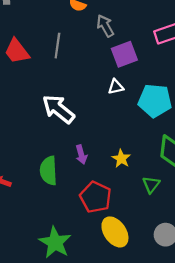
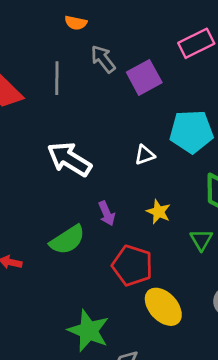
gray arrow: (105, 26) -> (103, 59), moved
white triangle: (116, 87) -> (145, 155), moved
green semicircle: (48, 171) -> (67, 240), turned -112

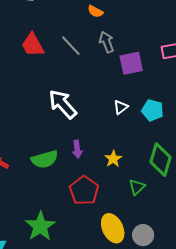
gray line: (57, 78) -> (71, 46), turned -60
cyan pentagon: (191, 131) -> (153, 110), size x0.7
white triangle: (145, 155) -> (121, 107), moved, turned -35
yellow ellipse: (163, 307) -> (113, 228), moved

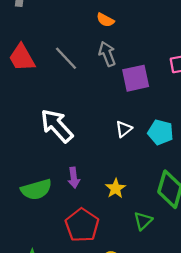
orange semicircle: (95, 11) -> (105, 20), moved

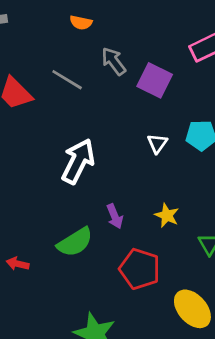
orange semicircle: (105, 20) -> (81, 23), moved
purple square: (136, 78) -> (155, 80), turned -36
white arrow: (57, 126) -> (78, 161), turned 84

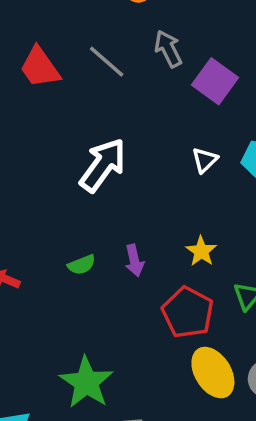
purple arrow: (115, 216) -> (134, 260), moved
green semicircle: (75, 242) -> (82, 265), size x0.6
red pentagon: (140, 269) -> (188, 312), moved

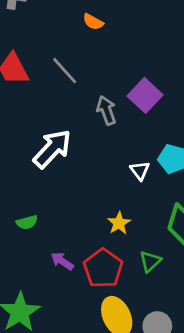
gray arrow: (168, 49) -> (106, 110), moved
white triangle: (205, 160) -> (140, 171), moved, turned -30
purple arrow: (134, 260) -> (62, 261), moved, turned 130

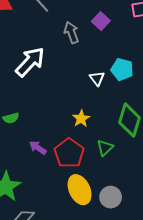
purple square: (145, 95) -> (101, 21), size x0.7

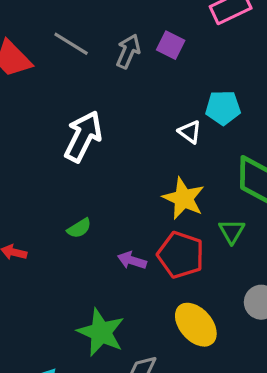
gray arrow: (71, 32) -> (128, 51), moved, turned 60
yellow star: (81, 119) -> (184, 198), size x1.5
yellow ellipse: (80, 190) -> (196, 325), moved

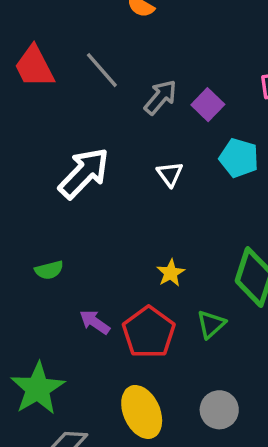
cyan pentagon: (223, 108) -> (239, 158), moved
white triangle: (190, 132) -> (170, 174), moved
yellow star: (184, 198) -> (171, 273), size x0.6

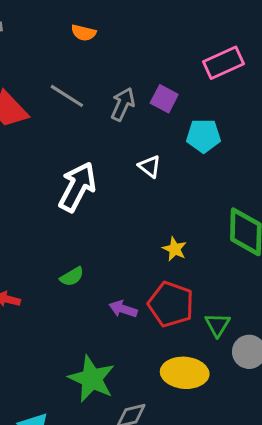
green triangle: (211, 324) -> (217, 325), moved
yellow ellipse: (142, 412) -> (185, 373), turned -45

